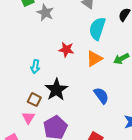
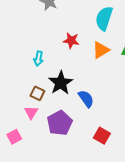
blue semicircle: (101, 96) -> (86, 99), moved

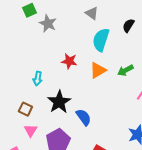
brown square: (37, 93) -> (25, 109), moved

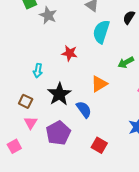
orange triangle: (98, 70) -> (99, 84), moved

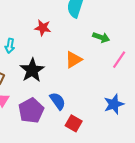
green arrow: (126, 62) -> (101, 37), turned -133
blue semicircle: (84, 109) -> (58, 101), moved

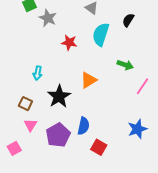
red star: (43, 28) -> (69, 42), moved
orange triangle: (74, 60) -> (89, 80), moved
blue semicircle: (58, 101) -> (83, 126), turned 48

